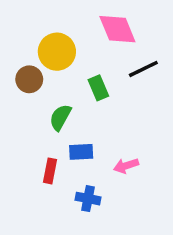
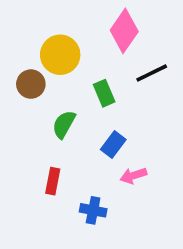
pink diamond: (117, 29) -> (124, 31), turned 57
blue rectangle: (81, 152) -> (113, 144), moved, turned -50

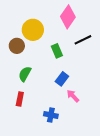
green semicircle: (64, 124) -> (25, 74), moved
pink arrow: (133, 176) -> (73, 96), turned 64
red rectangle: (53, 181) -> (20, 99), moved

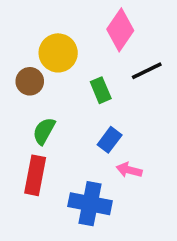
pink arrow: (73, 96) -> (129, 170), turned -32
red rectangle: (20, 99) -> (35, 175), size x1.5
blue cross: (51, 115) -> (90, 204), size x1.6

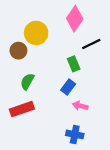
green rectangle: (101, 90) -> (74, 64), moved
red rectangle: (35, 175) -> (22, 109), turned 60
blue cross: (90, 204) -> (75, 134), moved, size x0.7

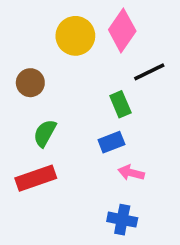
yellow circle: (36, 33) -> (75, 36), moved
blue rectangle: (68, 87) -> (111, 142), turned 32

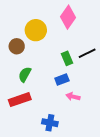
yellow circle: (75, 36) -> (36, 30), moved
black line: (149, 72) -> (87, 53), moved
blue cross: (122, 220) -> (50, 123), moved

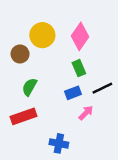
pink diamond: (68, 17) -> (80, 36), moved
black line: (87, 53) -> (102, 88), moved
pink arrow: (73, 97) -> (86, 113), turned 120

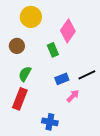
yellow circle: (42, 35) -> (31, 17), moved
green rectangle: (79, 68) -> (53, 50), moved
red rectangle: (24, 116) -> (20, 99), turned -50

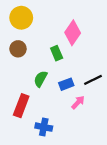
yellow circle: (31, 17) -> (21, 18), moved
green semicircle: (25, 74) -> (41, 79), moved
blue cross: (50, 122) -> (44, 127), moved

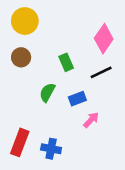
pink diamond: (73, 33) -> (104, 39), moved
black line: (93, 80) -> (101, 72), moved
red rectangle: (21, 106) -> (20, 142), moved

